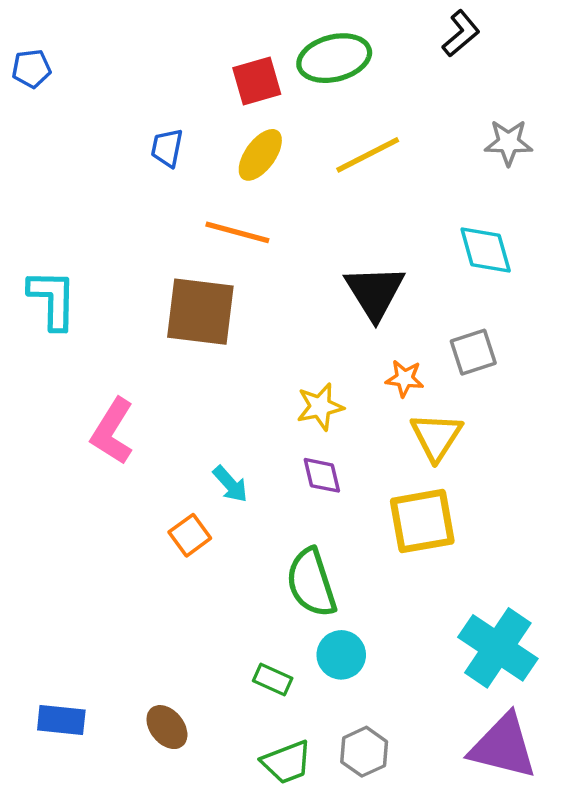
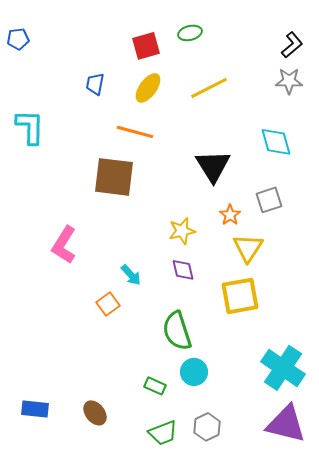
black L-shape: (461, 33) -> (292, 45), moved
green ellipse: (334, 58) -> (190, 33), size x0.6
cyan L-shape: (53, 299) -> (30, 127), moved
orange star: (405, 378) -> (230, 215), turned 30

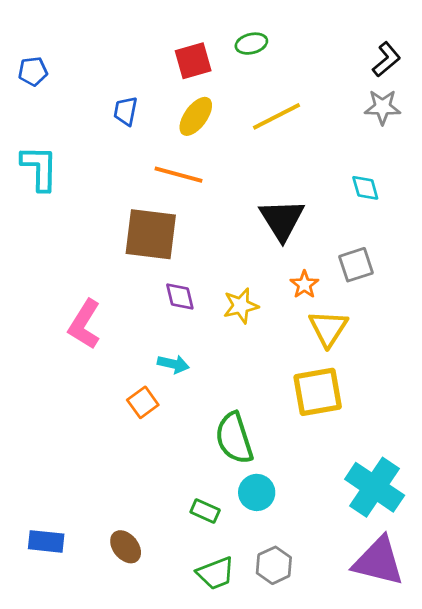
blue pentagon: (18, 39) -> (33, 71), moved
cyan diamond: (276, 142) -> (365, 188), size x0.7
purple diamond: (183, 270) -> (180, 296), moved
cyan arrow: (131, 275) -> (173, 364), turned -35

